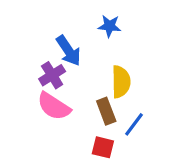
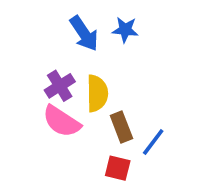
blue arrow: (68, 51) -> (84, 33), moved
yellow semicircle: (121, 82) -> (97, 93), moved

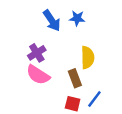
yellow semicircle: (97, 93) -> (88, 58), moved
blue line: (153, 142) -> (94, 99), moved

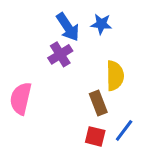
purple cross: (37, 53) -> (60, 54), moved
pink semicircle: (38, 75) -> (21, 98), moved, turned 70

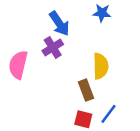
blue star: (101, 24) -> (102, 13), moved
pink semicircle: (21, 98) -> (18, 65), moved

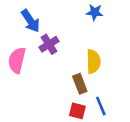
blue arrow: (59, 24) -> (30, 21), moved
blue line: (109, 114) -> (101, 106), turned -60

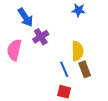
brown rectangle: (80, 84) -> (85, 69), moved
blue line: (101, 106) -> (64, 69), moved

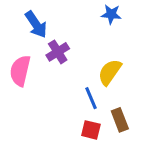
yellow semicircle: (77, 51) -> (110, 72), turned -144
brown rectangle: (85, 69) -> (120, 120), moved

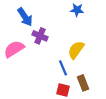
purple cross: (58, 52) -> (40, 36), turned -35
pink semicircle: (20, 71) -> (14, 49), turned 45

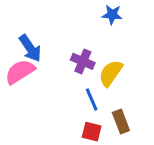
blue arrow: (25, 17) -> (30, 48), moved
purple cross: (40, 36) -> (83, 61), moved

